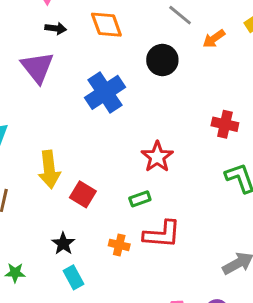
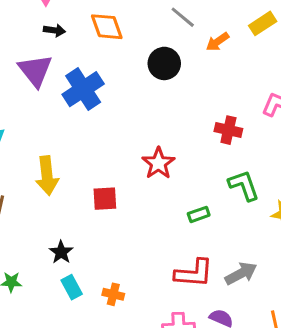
blue cross: (105, 92) -> (83, 89), moved
red square: (83, 194) -> (105, 199), moved, turned -35
green rectangle: (140, 199) -> (199, 214), moved
red L-shape: (162, 234) -> (194, 273), moved
orange cross: (119, 245) -> (113, 294), moved

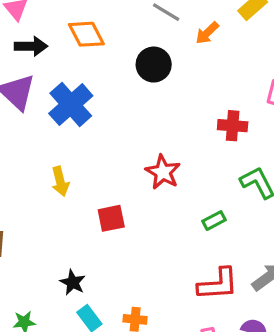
black arrow: (54, 30) -> (31, 46), size x1.4
yellow arrow: (47, 176) -> (60, 181), moved, size x0.7

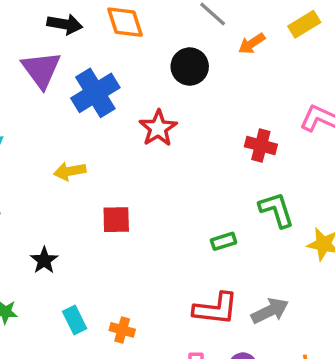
red star: (163, 172) -> (158, 128), moved
yellow arrow: (60, 181) -> (70, 171), turned 84
black star: (73, 282) -> (44, 260), moved

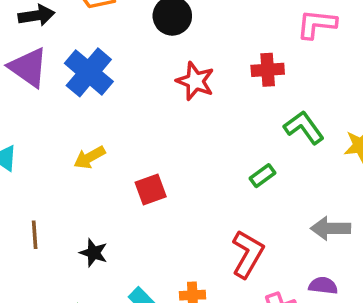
red star: (158, 128) -> (195, 81), moved
red L-shape: (216, 309) -> (248, 254), moved, turned -48
gray arrow: (270, 311) -> (330, 228), turned -135

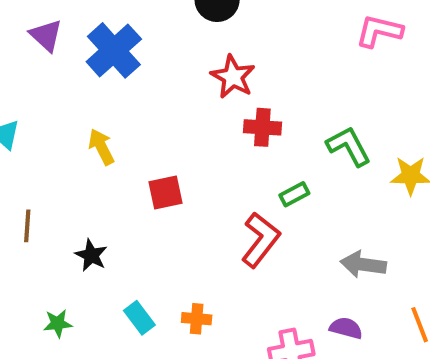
purple triangle: (28, 67) -> (46, 35), size x0.7
red cross: (268, 70) -> (262, 127), moved
yellow arrow: (89, 157) -> (101, 147), turned 84
red L-shape: (248, 254) -> (261, 240), moved

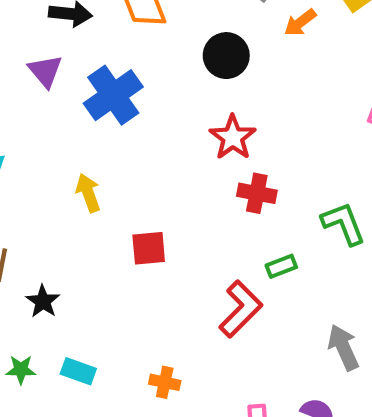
black star: (91, 255) -> (43, 301), moved
gray arrow: (363, 264) -> (343, 347), turned 51
cyan rectangle: (139, 318) -> (78, 371), moved, turned -40

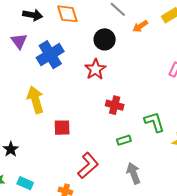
red star: (233, 137) -> (95, 69), moved
yellow arrow: (88, 193) -> (35, 100), size x1.5
red L-shape: (241, 309) -> (88, 165), moved
gray arrow: (343, 347) -> (133, 173), moved

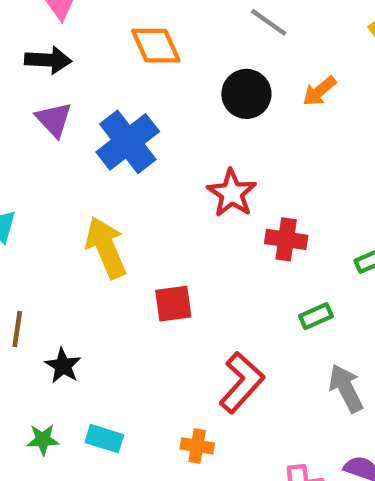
black arrow: (33, 15) -> (48, 60), moved
orange arrow: (140, 26) -> (319, 91), moved
red star: (95, 69) -> (232, 193), moved

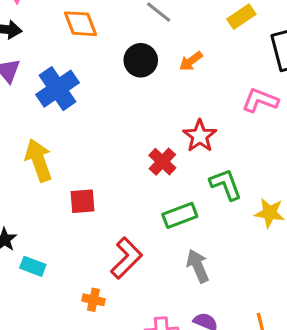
red star: (232, 193) -> (200, 136), moved
red cross: (286, 239) -> (162, 162), turned 32
green rectangle: (316, 316) -> (180, 215), size x1.5
cyan rectangle: (104, 439) -> (33, 266), moved

